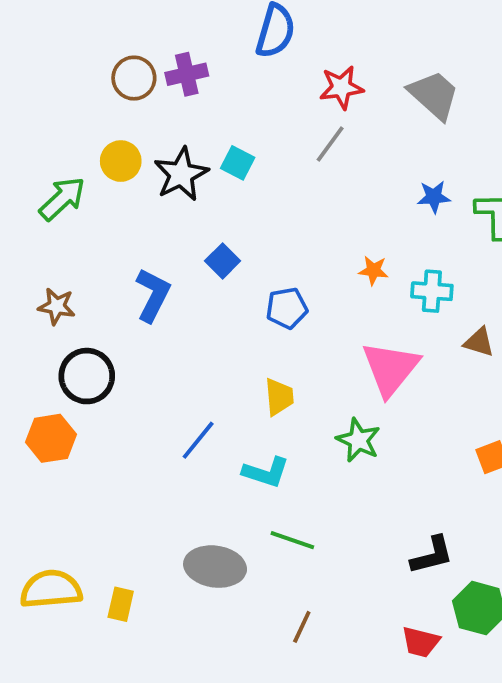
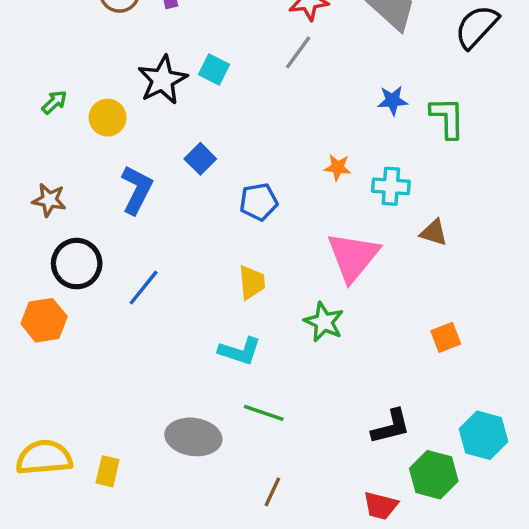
yellow circle: (121, 161) -> (108, 118), moved
green arrow: (62, 199) -> (54, 102), size x0.6
blue line: (198, 440) -> (144, 288), moved

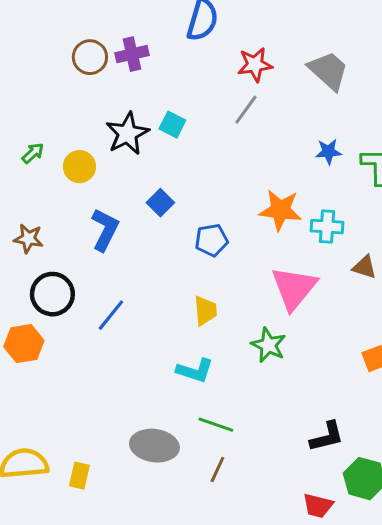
orange star: (338, 167) -> (280, 210), size x1.8
brown line: (272, 492) -> (217, 470), moved

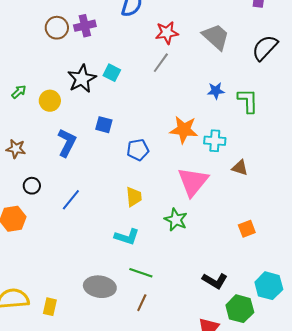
blue square: (160, 203) -> (104, 125), turned -30
black circle: (52, 294) -> (32, 186), size x0.6
black L-shape: (327, 437) -> (215, 281), turned 45

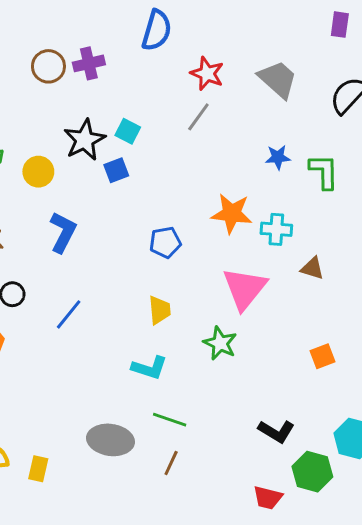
red star: (167, 33) -> (207, 74), turned 30
blue square: (104, 125) -> (116, 170), moved, turned -36

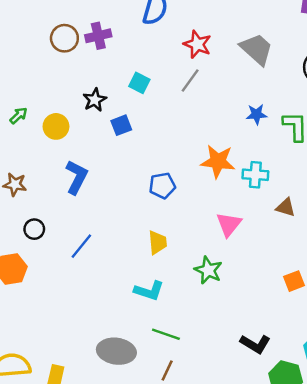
cyan square: (128, 131) -> (139, 83), moved
black star: (85, 140) -> (95, 100), size x0.7
pink triangle: (245, 288) -> (229, 224), size x0.7

